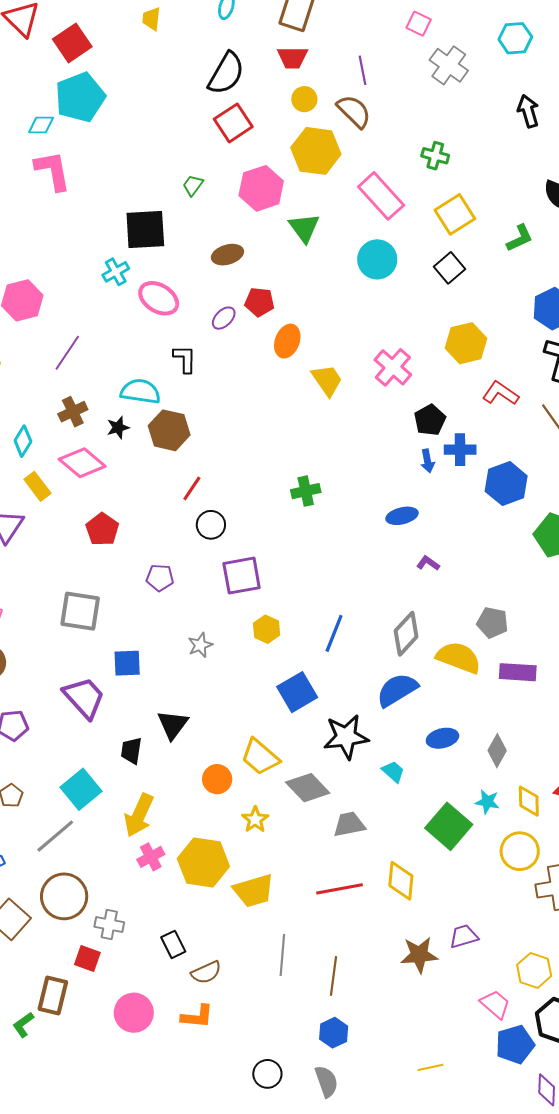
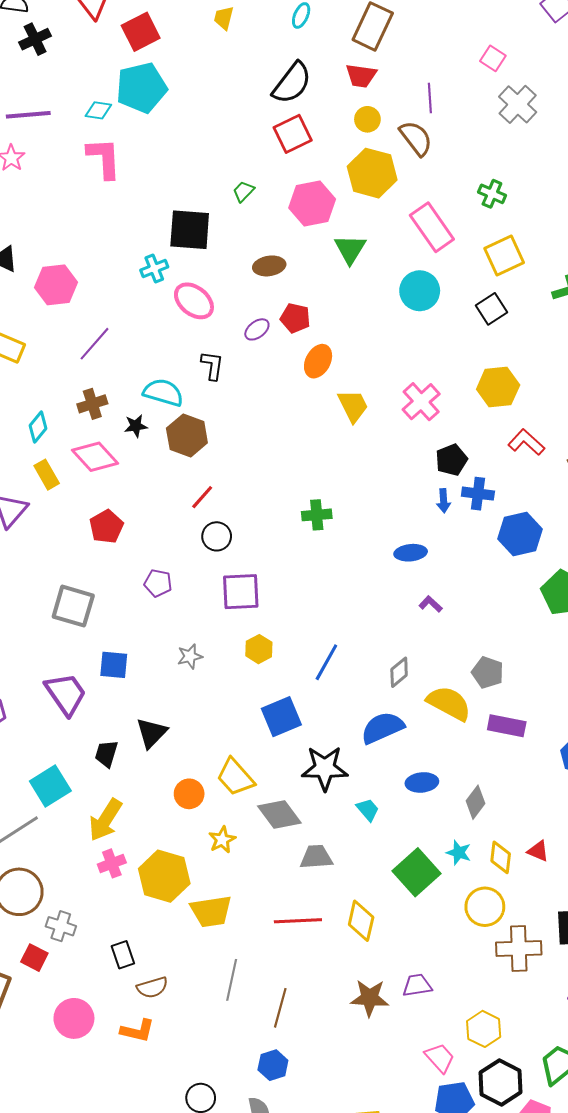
gray diamond: (406, 634) -> (399, 672), size x0.7

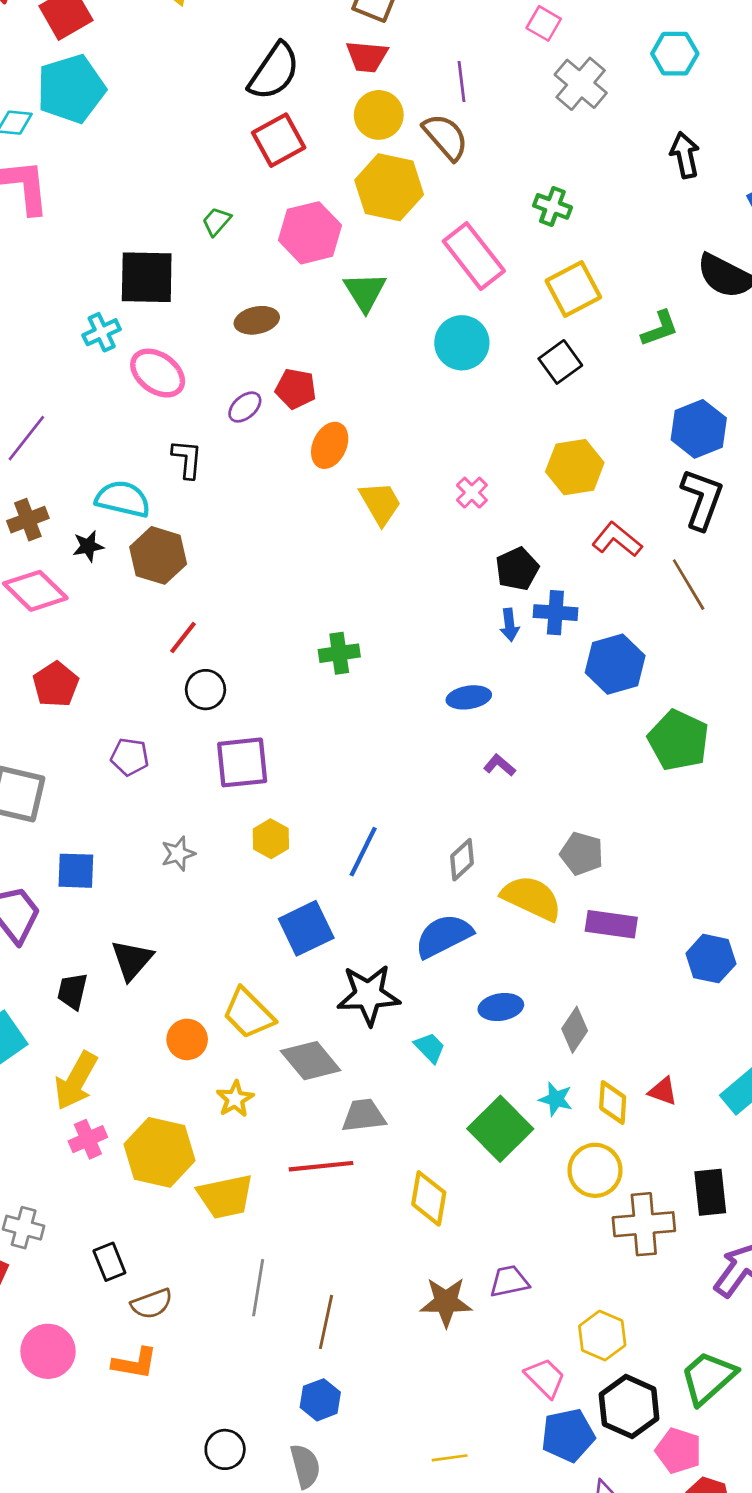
yellow circle: (367, 119) -> (379, 115), size x1.4
pink cross: (421, 402) -> (472, 493), size x0.6
red line: (298, 921) -> (321, 1166), moved

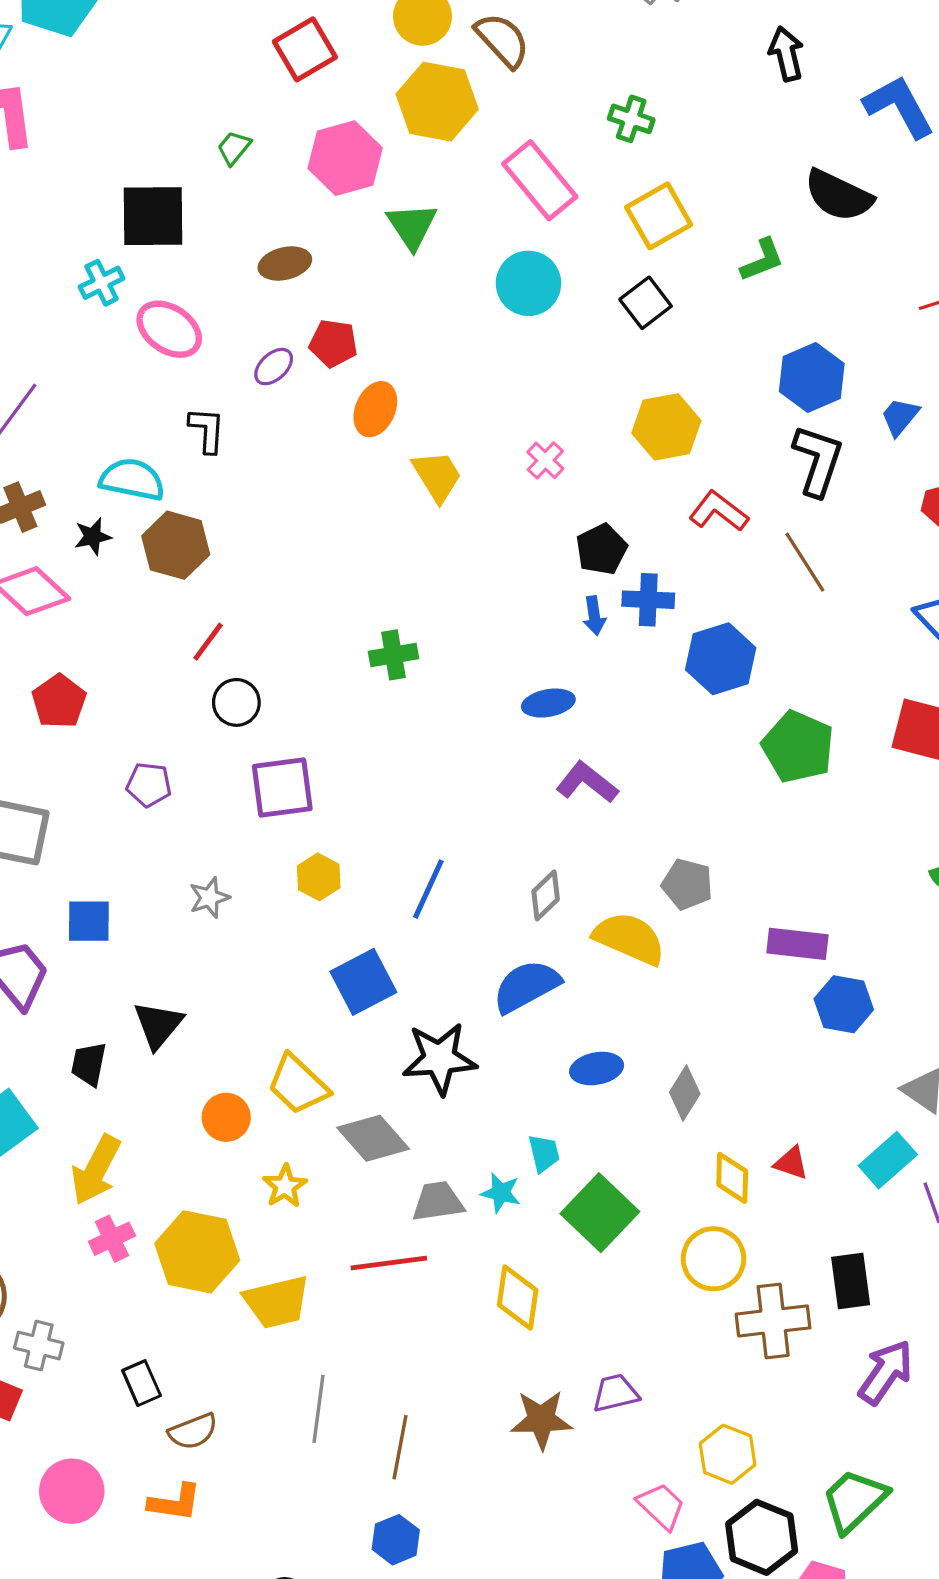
purple L-shape: (499, 765) -> (587, 782), size x1.6
purple rectangle: (611, 924) -> (797, 944), moved
cyan trapezoid: (430, 1048) -> (544, 1153), moved, turned 32
cyan star: (556, 1099) -> (501, 1193), moved

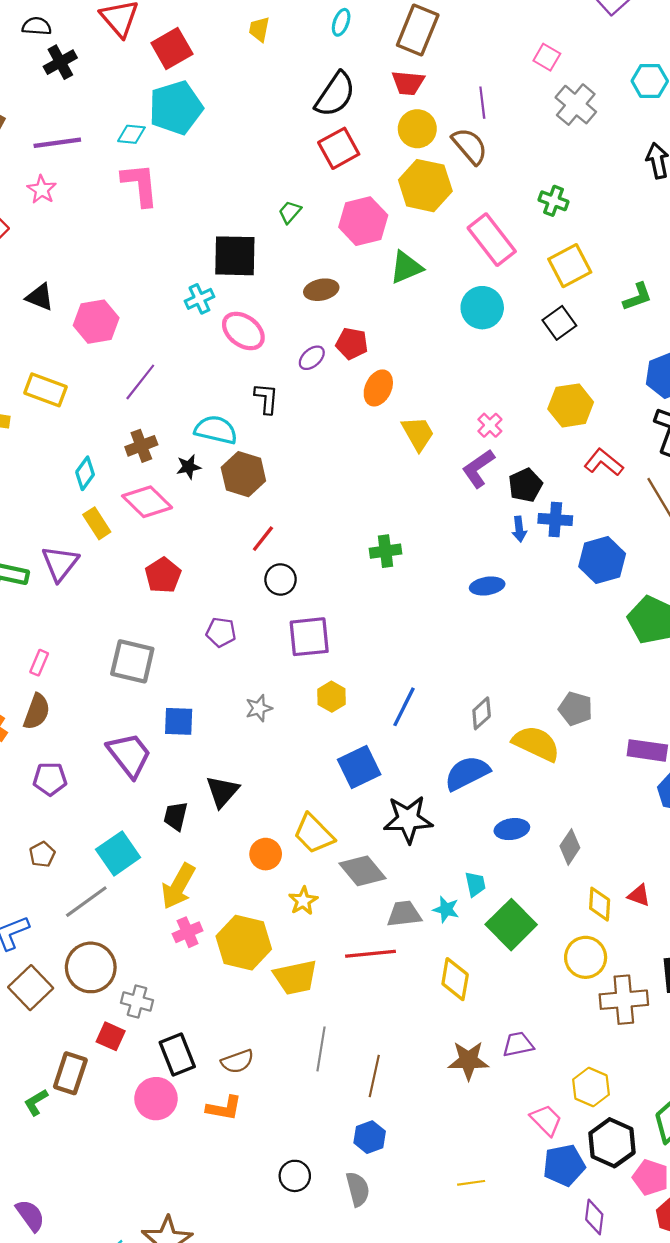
green triangle: (412, 226) -> (406, 267), turned 39
purple L-shape: (587, 782) -> (478, 469), moved, turned -75
black rectangle: (142, 1383) -> (177, 1055), moved, size x1.4

